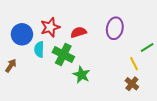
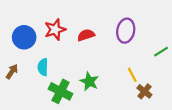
cyan semicircle: (39, 49) -> (43, 67), moved
green cross: (63, 54) -> (61, 91), moved
yellow line: (134, 64) -> (132, 75), moved

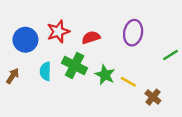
yellow line: (132, 75) -> (128, 82), moved, turned -32
green star: (89, 81) -> (105, 75), moved
green cross: (61, 91) -> (75, 65), moved

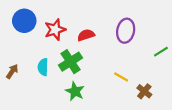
blue circle: (25, 40) -> (24, 21), moved
green cross: (75, 65) -> (71, 62), turned 30
green star: (105, 75) -> (75, 91), moved

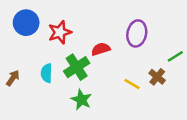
red semicircle: (86, 35) -> (101, 49), moved
brown cross: (144, 91) -> (157, 77), moved

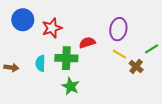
green cross: (77, 67) -> (66, 58), turned 35
brown arrow: (13, 78) -> (11, 68), turned 64
yellow line: (132, 84) -> (119, 54), moved

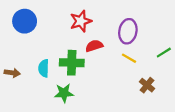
red star: (52, 28) -> (81, 21), moved
brown cross: (136, 66) -> (147, 85), moved
green star: (71, 86) -> (64, 93), moved, turned -30

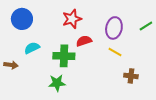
green line: (164, 53) -> (146, 26), moved
cyan semicircle: (44, 68) -> (32, 48), moved, turned 63
brown cross: (147, 85) -> (131, 76), turned -32

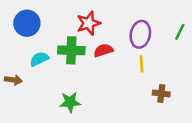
green line: (146, 26) -> (180, 32), turned -32
yellow line: (115, 52) -> (142, 64), turned 56
green cross: (64, 56) -> (71, 50), moved

